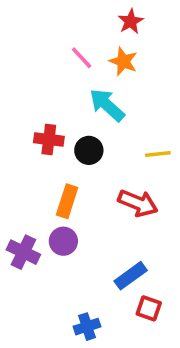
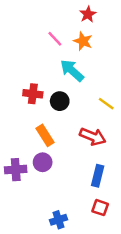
yellow line: (158, 154) -> (106, 104), turned 42
orange rectangle: (67, 201) -> (45, 135), turned -50
purple cross: (23, 252) -> (16, 170), turned -30
blue rectangle: (131, 276) -> (98, 176), moved, turned -40

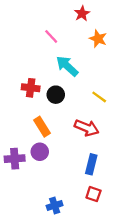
orange star: (83, 41) -> (98, 39), moved

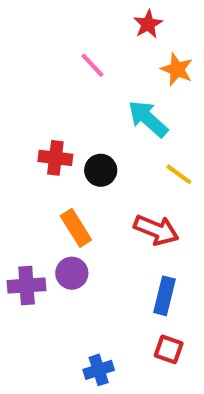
cyan arrow: (67, 66) -> (148, 119), moved

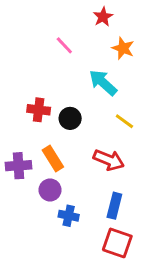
purple cross: (27, 286) -> (19, 166), moved
red square: (169, 349) -> (117, 243), size x1.5
blue cross: (99, 370) -> (69, 216), moved, turned 30

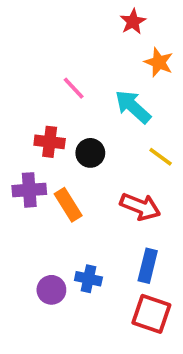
pink line: (64, 45) -> (74, 88), moved
purple cross: (19, 166) -> (29, 190), moved
purple circle: (50, 190) -> (51, 290), moved

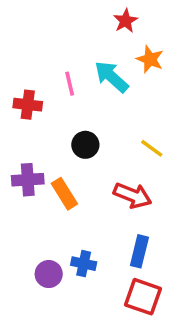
pink line: (74, 88) -> (70, 84), turned 30
cyan arrow: (133, 107) -> (112, 77), moved
red cross: (50, 142) -> (28, 105), moved

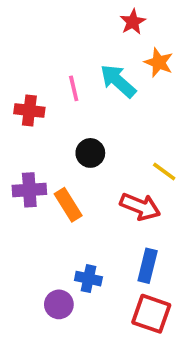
yellow line: (152, 148) -> (164, 171), moved
purple circle: (49, 274) -> (59, 304), moved

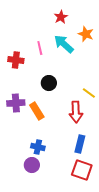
red star: (133, 22) -> (61, 17), moved
red arrow: (140, 207) -> (76, 112), turned 65
blue cross: (88, 279) -> (38, 147), moved

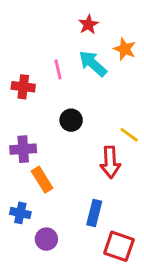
orange rectangle: (37, 111) -> (42, 180), moved
blue rectangle: (80, 144) -> (94, 213), moved
blue cross: (38, 147) -> (20, 213), moved

